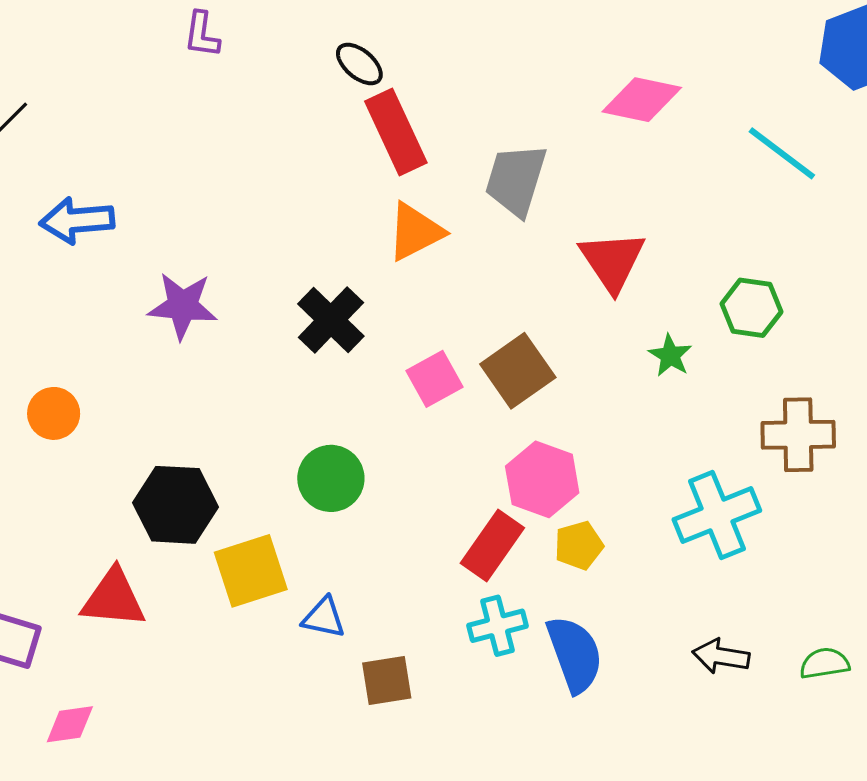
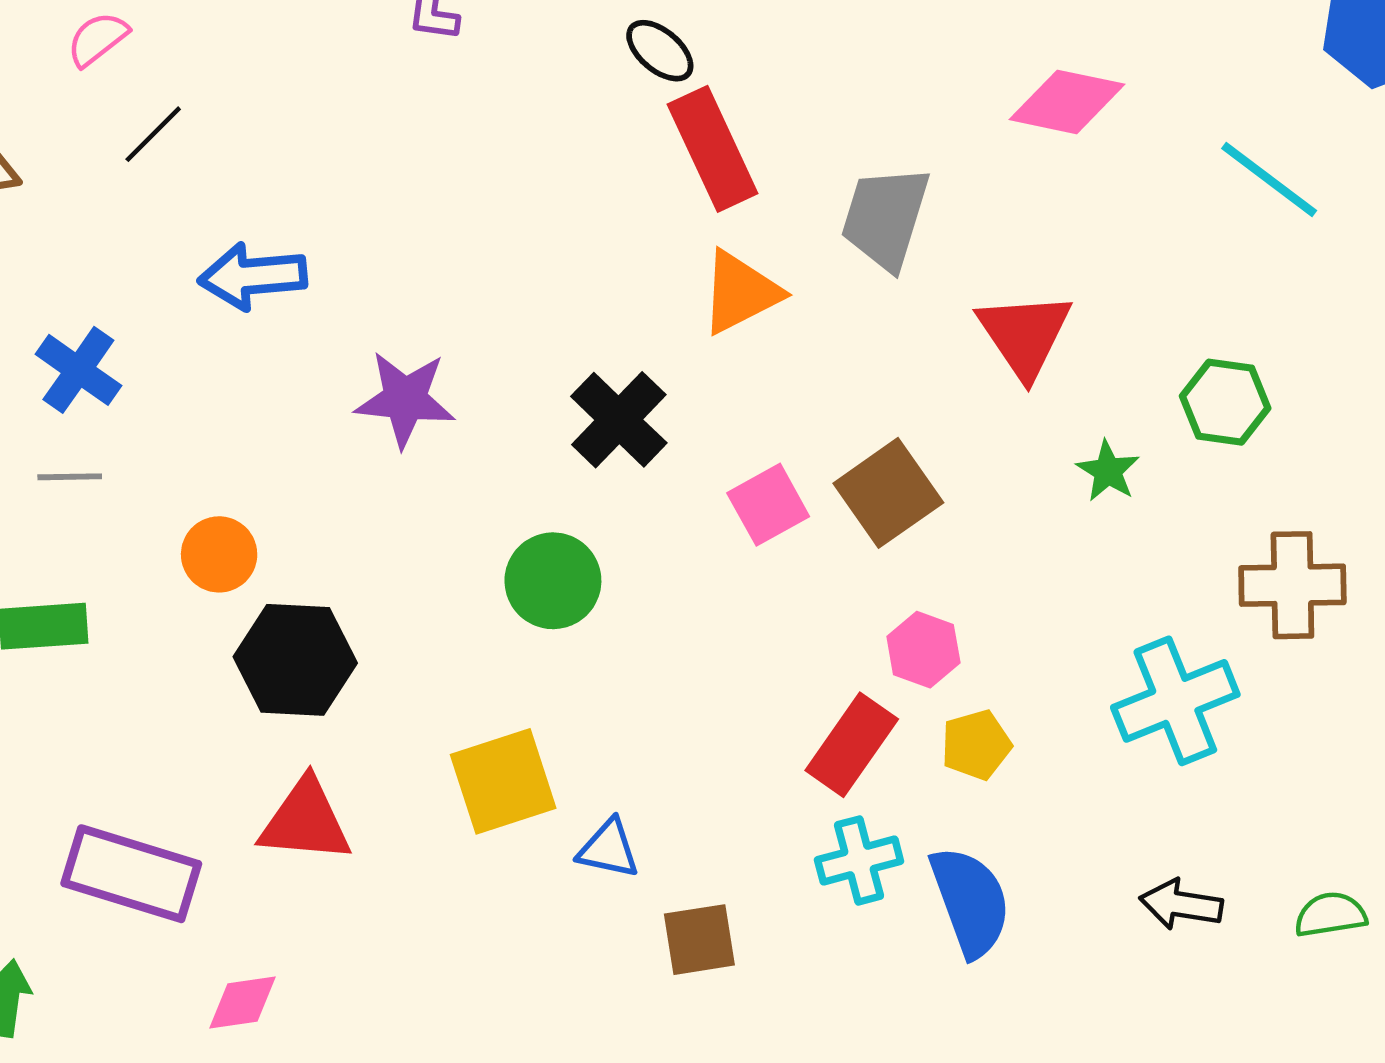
green circle: (331, 478) -> (553, 581), moved
pink hexagon: (542, 479) -> (923, 650), size x0.7
black hexagon: (175, 505) -> (295, 660), moved

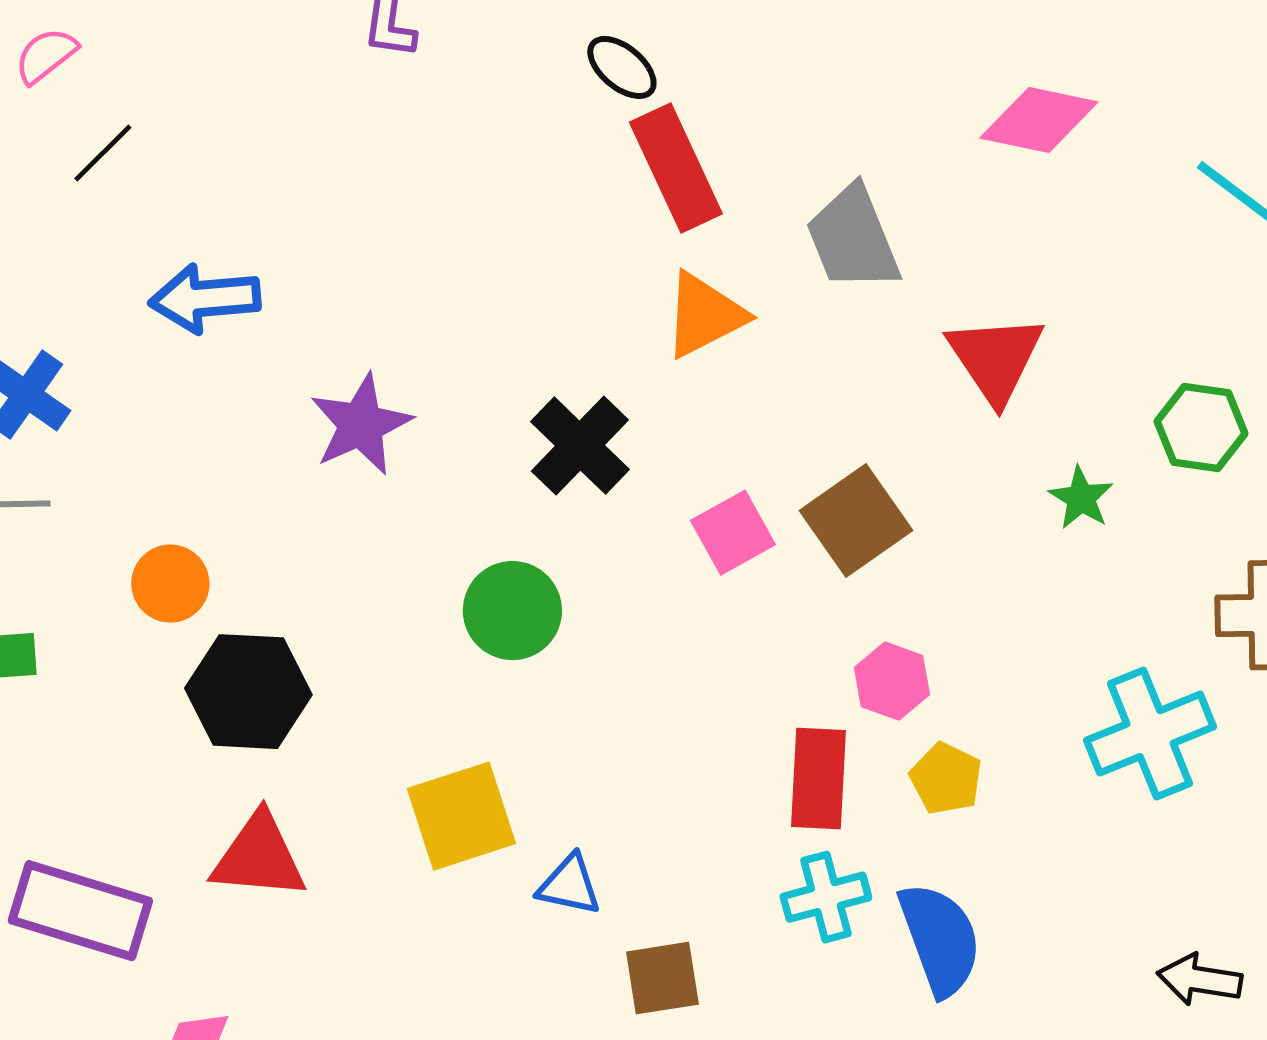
gray trapezoid: (885, 218) -> (853, 238), turned -39
purple star: (405, 399) -> (361, 425), turned -30
red rectangle: (852, 745) -> (818, 779), turned -32
yellow pentagon: (976, 745) -> (946, 779), turned -30
black arrow: (1181, 904) -> (1200, 980), moved

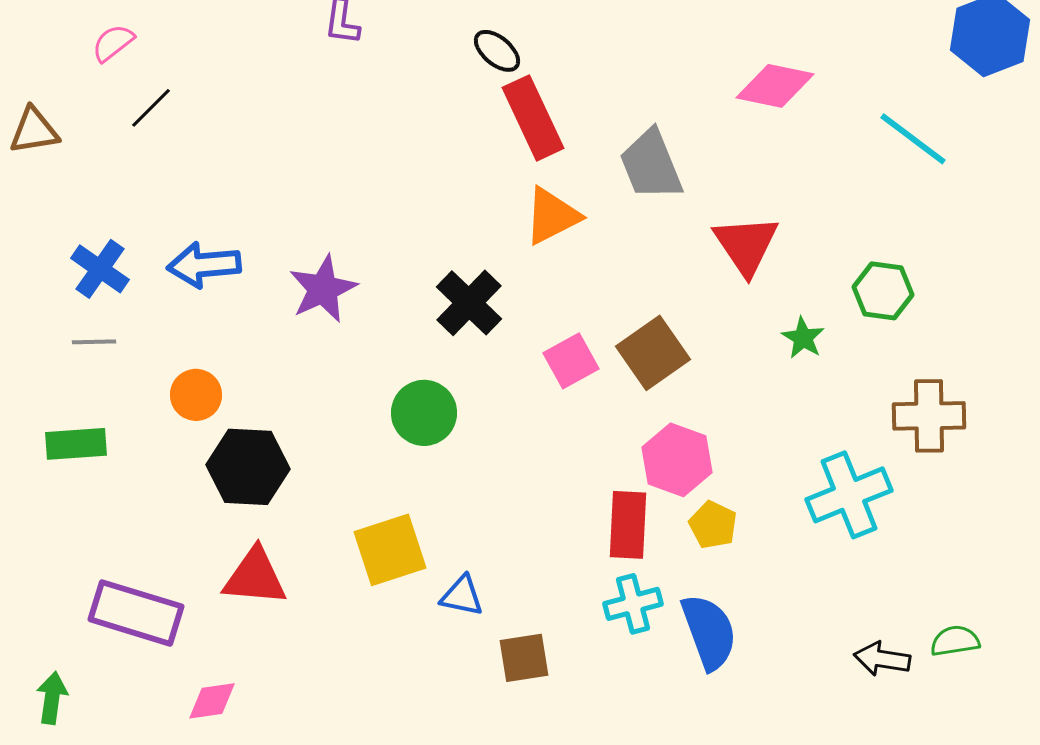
blue arrow: (205, 298) -> (204, 265), moved
pink hexagon: (892, 681) -> (677, 460), size x1.4

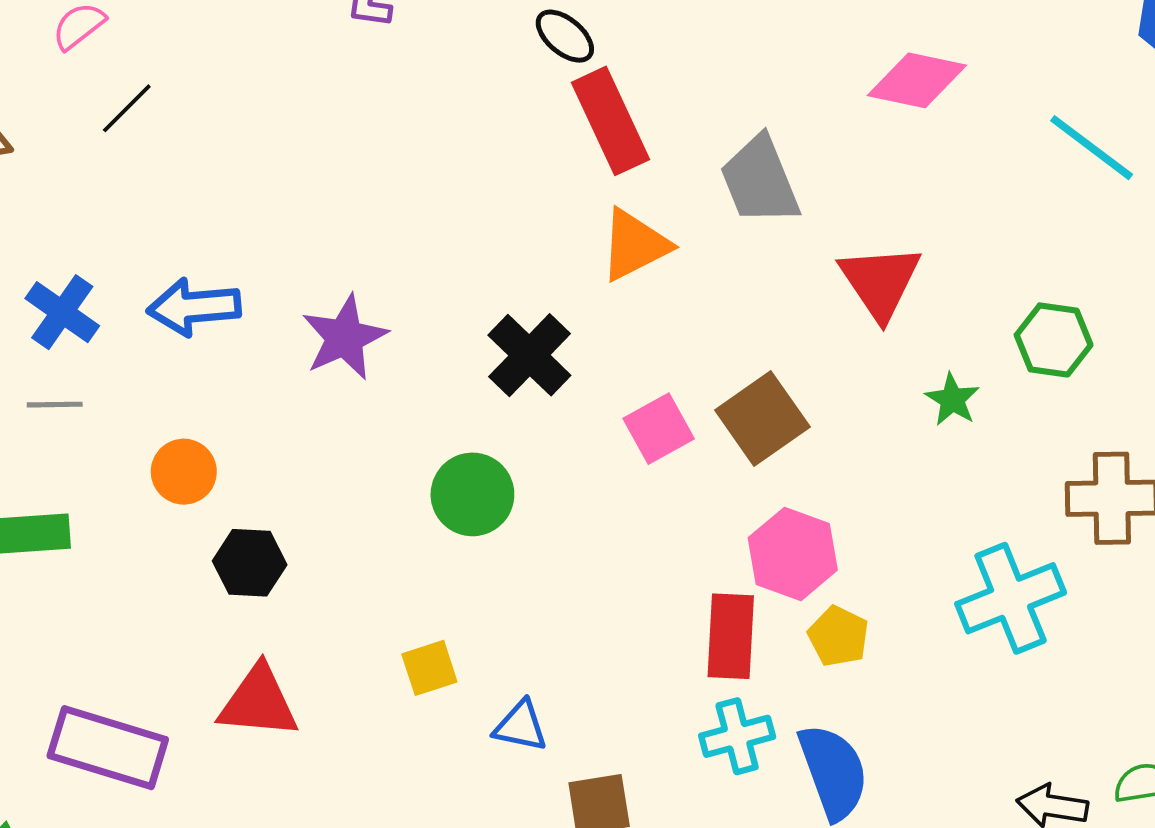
black hexagon: (248, 467) -> (250, 563), size x0.7
yellow square: (390, 550) -> (429, 668), size x0.6

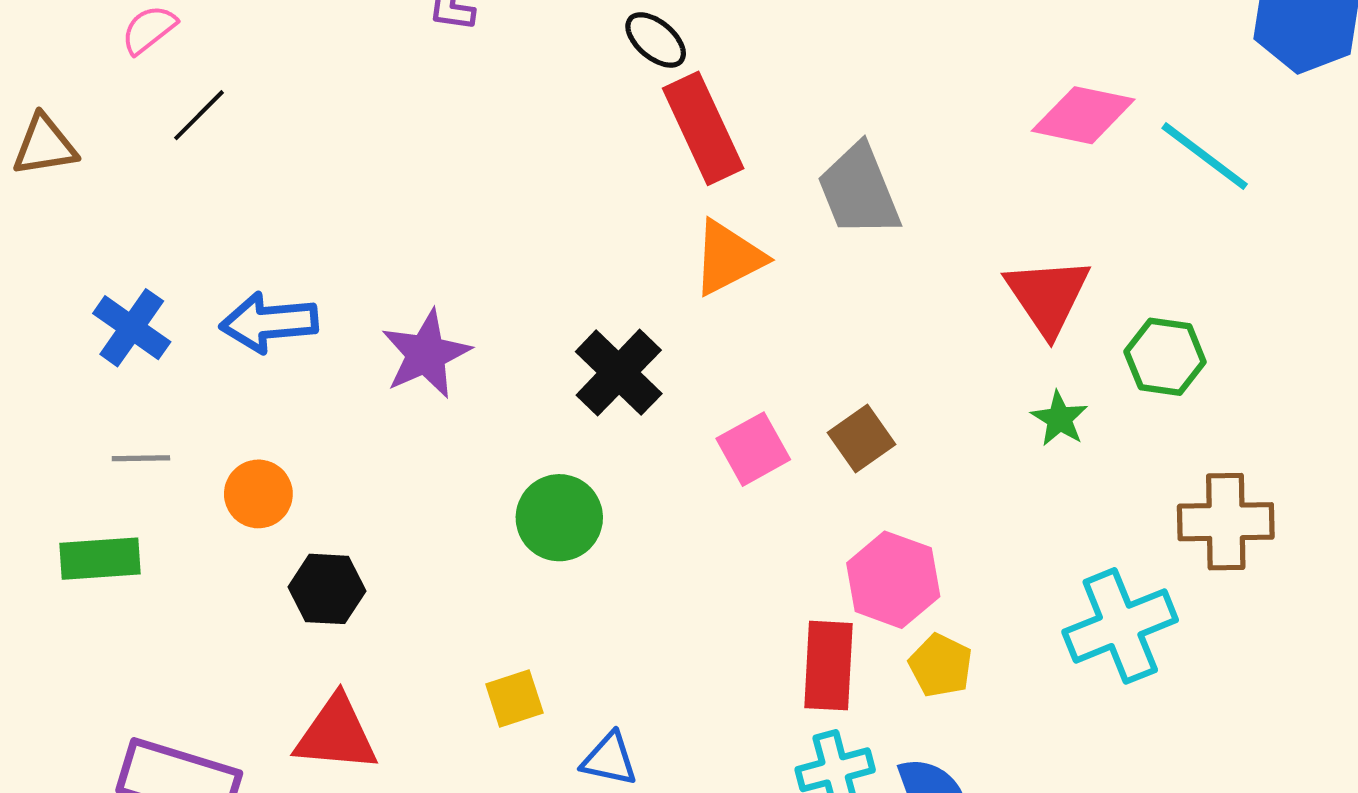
pink diamond: (917, 80) -> (1083, 115), moved
red triangle: (880, 282) -> (1048, 296), moved
gray line: (55, 405) -> (141, 458), moved
brown square: (762, 418) -> (862, 439), size x0.7

